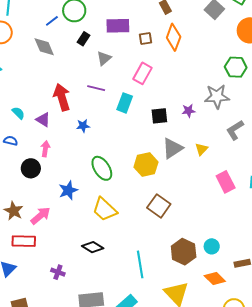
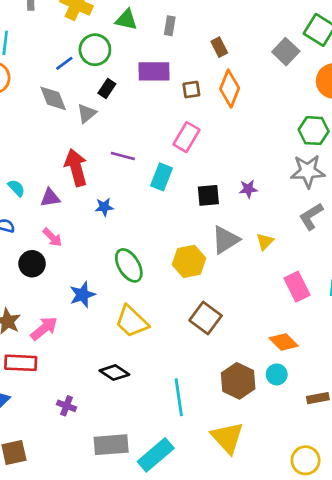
gray triangle: (104, 58) -> (87, 113), moved
gray star: (217, 97) -> (308, 171), moved
purple triangle: (43, 120) -> (50, 198), turned -42
pink arrow: (45, 149) -> (52, 237), turned 126
orange diamond: (215, 279) -> (284, 342), moved

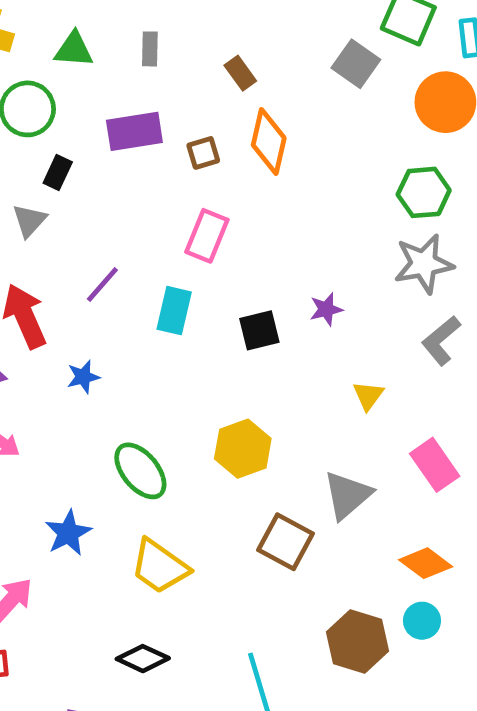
purple line: (123, 156) -> (102, 284), turned -55
gray triangle: (225, 240) -> (347, 495), moved

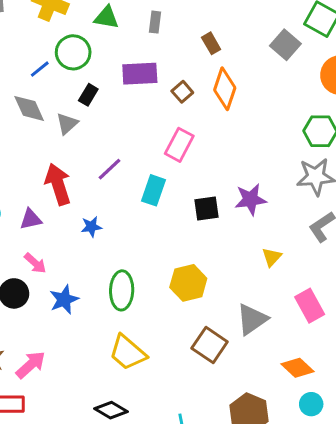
brown square: (203, 153) -> (182, 92), turned -30
purple star: (326, 309) -> (251, 199), size x1.5
green ellipse: (140, 471) -> (122, 290), turned 36
blue star: (68, 533) -> (64, 300), moved
cyan circle: (422, 621) -> (311, 404), moved

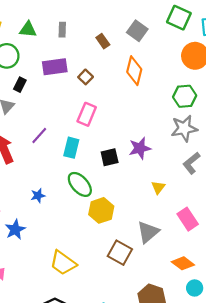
gray square: (285, 45) -> (137, 31), moved
orange diamond: (225, 89) -> (134, 71), moved
blue star: (91, 227) -> (38, 195), moved
green ellipse: (122, 290) -> (80, 184), moved, turned -40

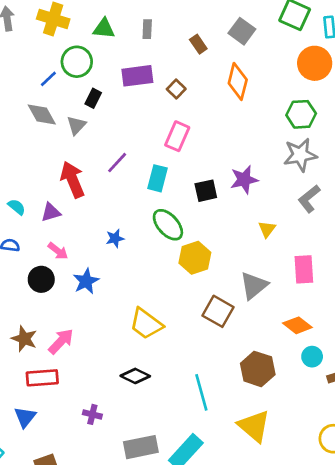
pink rectangle: (188, 219) -> (304, 269), turned 30

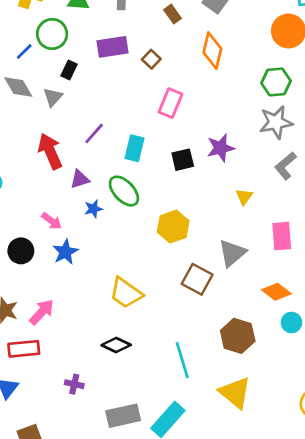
pink rectangle: (177, 136) -> (170, 103), moved
purple triangle: (51, 212) -> (80, 179), moved
green ellipse: (168, 225) -> (124, 191), moved
pink arrow: (58, 251) -> (52, 221), moved

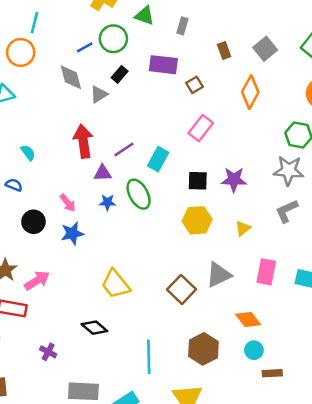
purple line: (94, 133) -> (124, 149), moved
yellow hexagon: (173, 227) -> (197, 220), moved

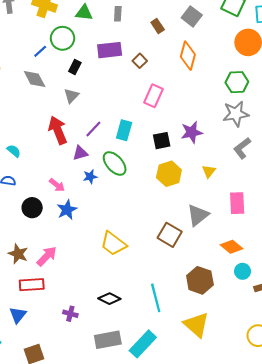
gray triangle: (99, 94) -> (71, 96), moved
black diamond: (94, 328) -> (109, 299), moved

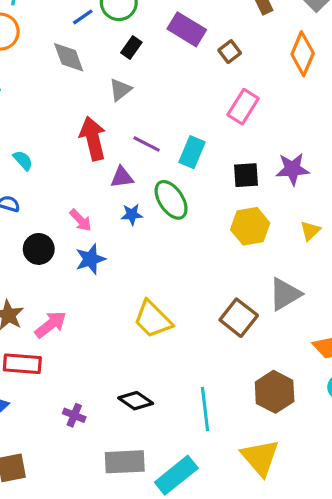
purple rectangle: (110, 50) -> (187, 29), turned 30
purple line: (93, 129) -> (147, 144), turned 66

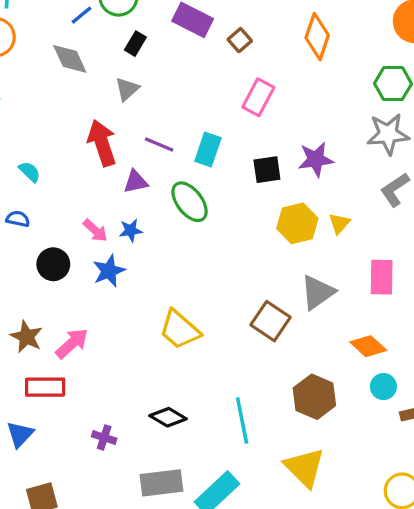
blue star: (132, 214) -> (131, 230), moved
yellow hexagon: (250, 226) -> (297, 223), moved

